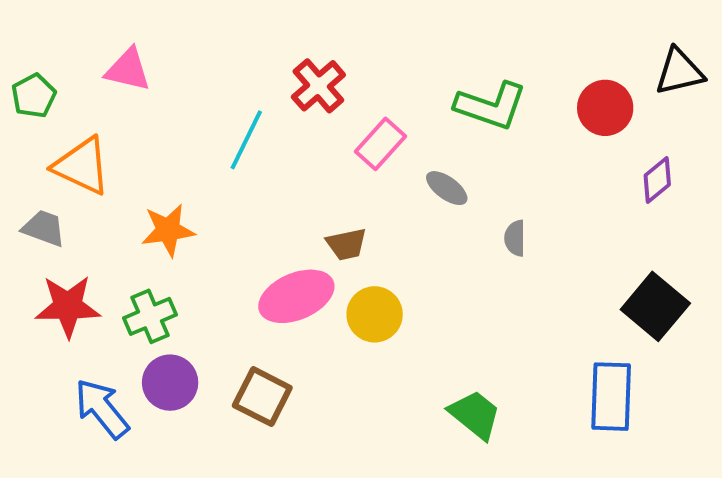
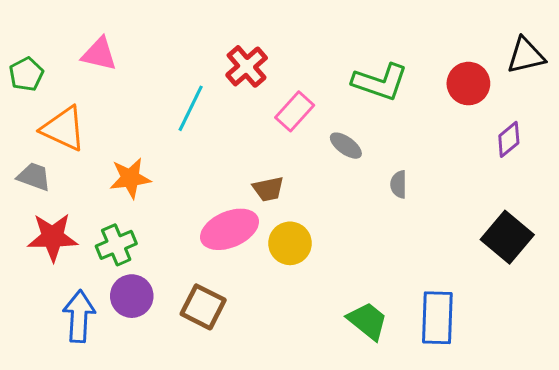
blue rectangle: (611, 397) -> (437, 318), moved
blue arrow: (102, 409) -> (79, 316), turned 42

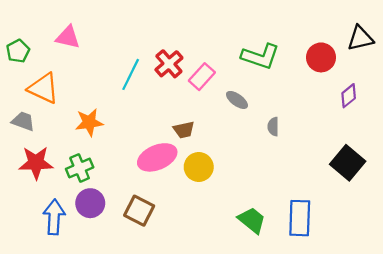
red cross: (247, 66) -> (169, 64), moved

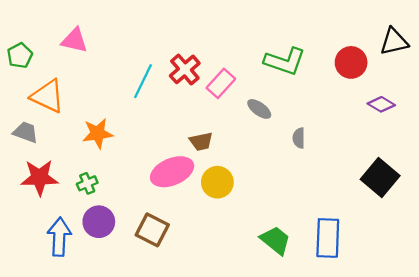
purple diamond: (349, 96) -> (381, 104), turned 70
green cross: (80, 168) -> (87, 183), size x0.7

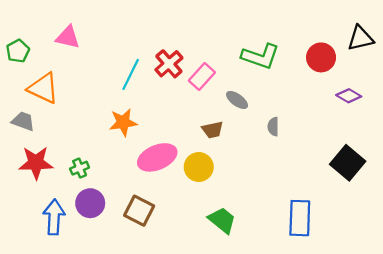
orange star: (98, 133) -> (123, 122), moved
brown trapezoid: (201, 142) -> (213, 130), moved
green trapezoid: (275, 240) -> (222, 220), moved

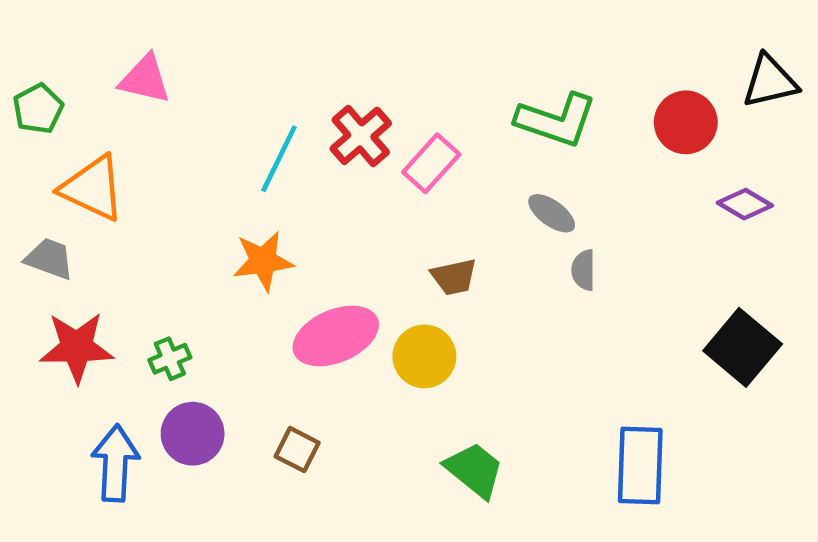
gray ellipse: (237, 100) -> (552, 213), moved
brown square: (139, 211) -> (297, 450), size x0.7

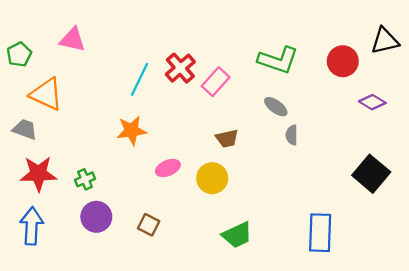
pink ellipse: (336, 336) -> (168, 168), size x0.6
blue arrow: (115, 463) -> (32, 226), moved
green trapezoid: (474, 470) -> (237, 235), turned 116

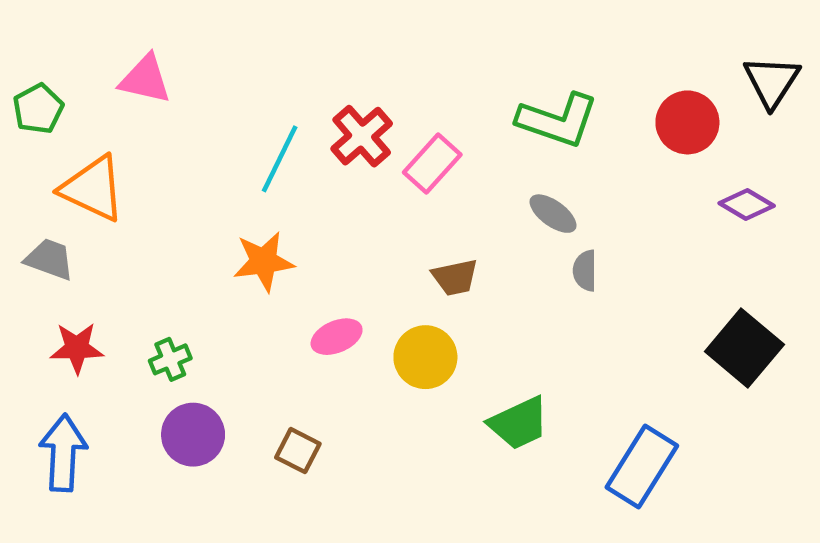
black triangle: (385, 41) -> (772, 81), turned -44
red star: (38, 174) -> (77, 348), size x0.7
blue rectangle: (320, 233) -> (642, 467), turned 30
green trapezoid: (237, 235) -> (519, 423), moved

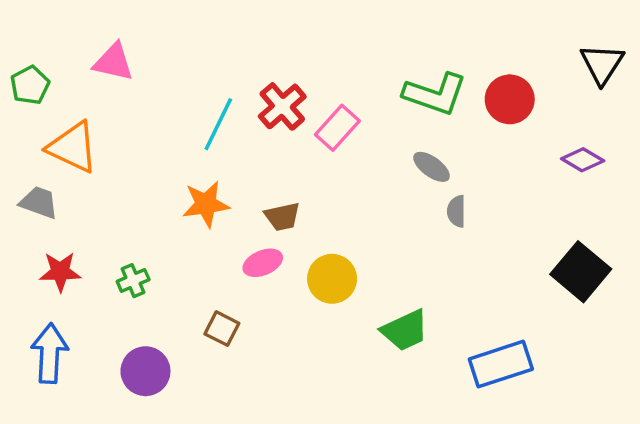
red circle: (687, 122) -> (510, 99), moved
brown trapezoid: (455, 277) -> (282, 217), moved
purple circle: (193, 435) -> (145, 371), moved
brown square: (298, 451) -> (222, 329), moved
blue rectangle: (642, 467) -> (501, 364), turned 40

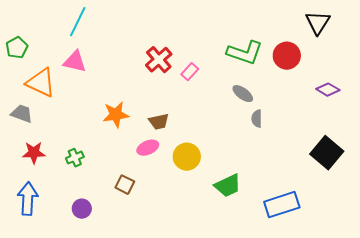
pink triangle: (113, 62) -> (75, 62), moved
black triangle: (602, 64) -> (318, 23), moved
cyan line: (218, 124) -> (78, 22), moved
pink rectangle: (337, 128) -> (190, 72), size x0.7
purple circle: (145, 371) -> (82, 209), size x0.7

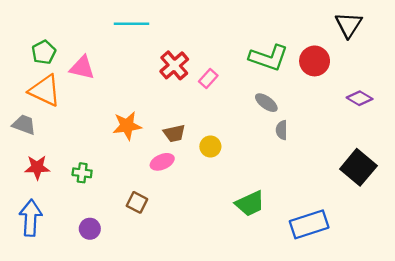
cyan line: (78, 22) -> (131, 24), moved, turned 64
green pentagon: (17, 48) -> (44, 52), moved
yellow circle: (187, 157) -> (210, 146), moved, size x0.7
green cross: (75, 158) -> (82, 173), turned 30

